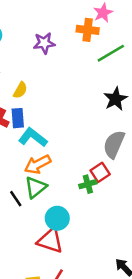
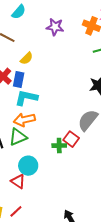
cyan L-shape: (33, 137) -> (26, 98), turned -40
red square: (100, 172) -> (71, 139), turned -35
red triangle: (50, 241) -> (18, 181), size x0.7

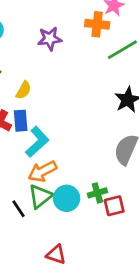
cyan L-shape: (26, 98) -> (37, 142), turned 140
red square: (71, 139) -> (114, 206), moved, turned -35
cyan circle: (28, 166) -> (67, 198), moved

